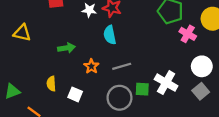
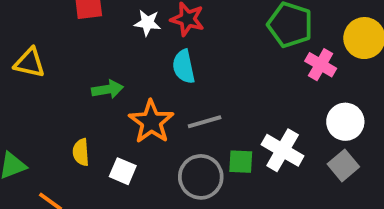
orange star: (91, 66) -> (151, 122), size x1.6

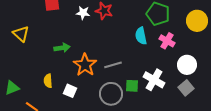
yellow triangle: (30, 63) -> (21, 34), turned 30
pink cross: (321, 65) -> (167, 41), moved
cyan semicircle: (184, 67) -> (141, 36), moved

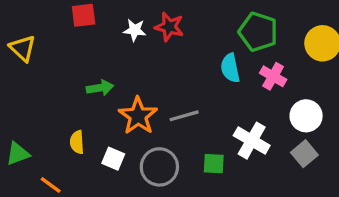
yellow triangle: (21, 34) -> (23, 48), moved
green square: (132, 86) -> (214, 164), moved
gray circle: (111, 94) -> (159, 167), moved

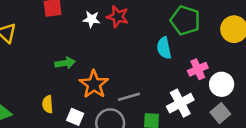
pink cross: (273, 76) -> (198, 69), moved, turned 36
gray line: (184, 116) -> (129, 97), moved
white cross: (252, 141) -> (180, 103), turned 32

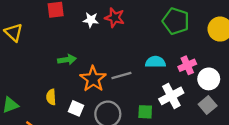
cyan semicircle: (164, 48) -> (155, 62), moved, turned 102
gray line: (129, 97) -> (121, 76), moved

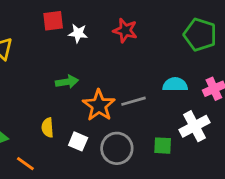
white star: (91, 20) -> (78, 33), moved

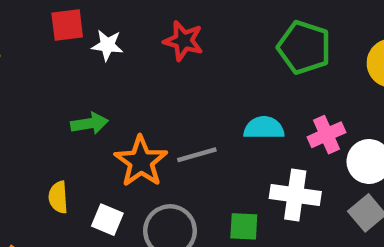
white cross: (195, 126) -> (295, 195), turned 36

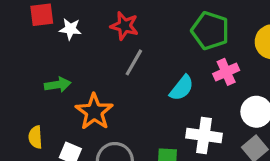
cyan semicircle: (264, 128) -> (182, 88), turned 128
pink cross: (327, 135) -> (226, 72), moved
gray line: (197, 155) -> (134, 62), moved, turned -44

